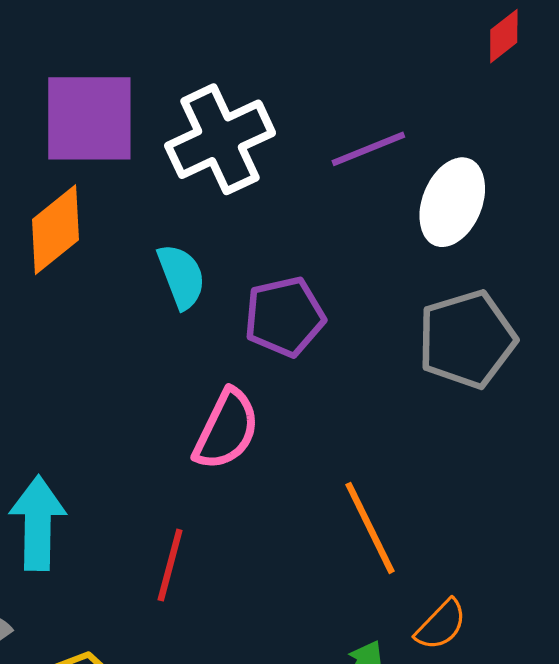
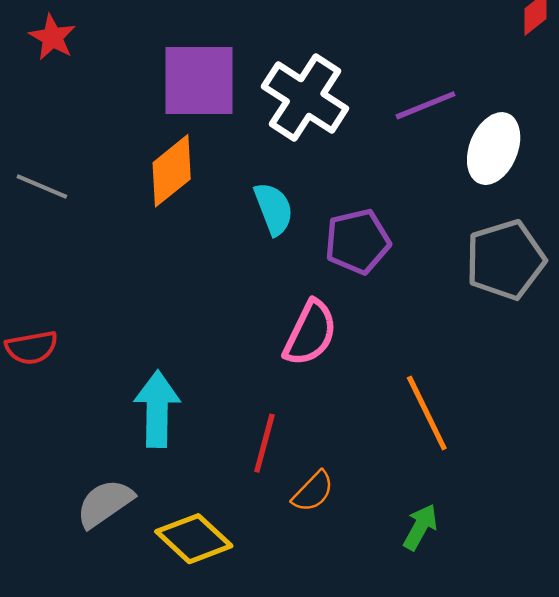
white cross: (220, 139) -> (305, 97), turned -32
orange semicircle: (441, 625) -> (313, 492), moved

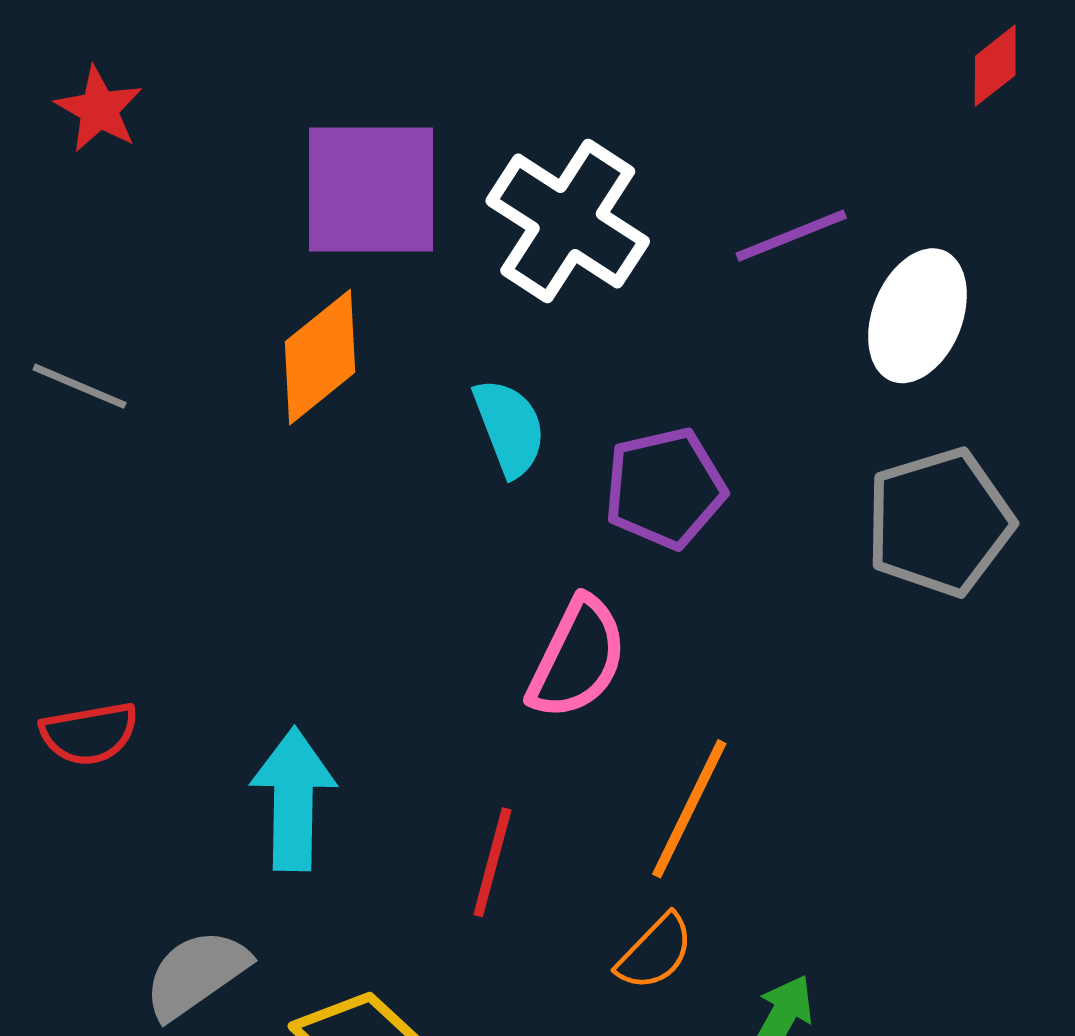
red semicircle: (31, 348) -> (89, 734), moved
orange line: (427, 413) -> (689, 809), moved, turned 52
orange semicircle: (313, 492) -> (655, 952), moved

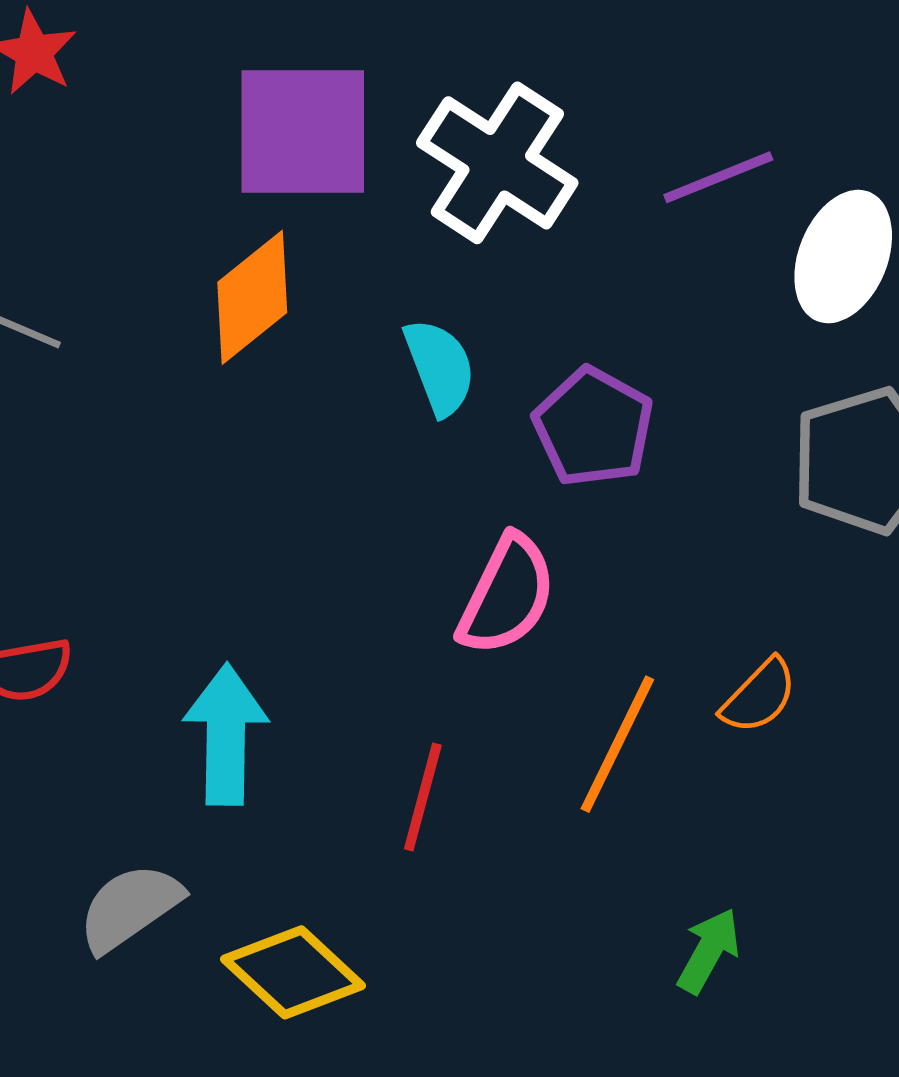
purple pentagon: (665, 488) -> (593, 427), turned -30
orange semicircle: (655, 952) -> (759, 696), moved

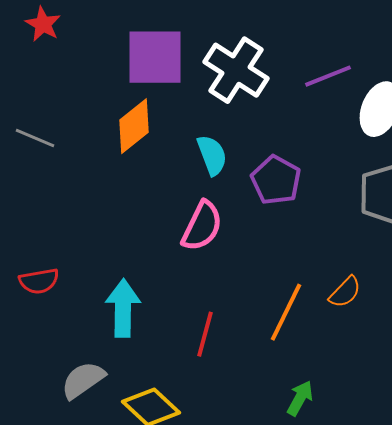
pink semicircle: (507, 595) -> (202, 226), moved
green arrow: (709, 951) -> (300, 398), moved

